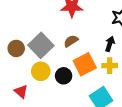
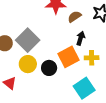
brown semicircle: (71, 41) -> (74, 17), moved
black arrow: (110, 44) -> (81, 38), moved

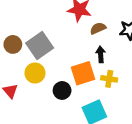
black arrow: (81, 38) -> (101, 54), turned -32
black circle: (49, 68) -> (62, 90), moved

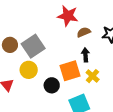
yellow cross: (109, 79) -> (93, 76), turned 32

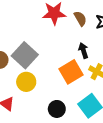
brown semicircle: (84, 32) -> (80, 18), moved, turned 96
black circle: (52, 85) -> (57, 109), moved

